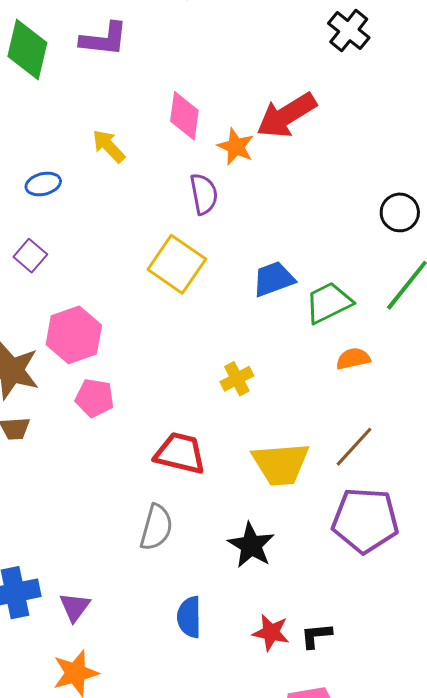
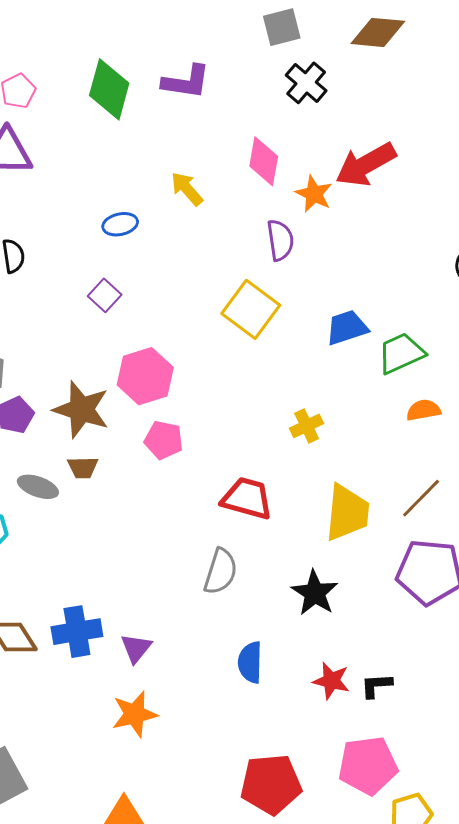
black cross: (349, 31) -> (306, 83), moved
yellow trapezoid: (281, 464) -> (347, 513), turned -82

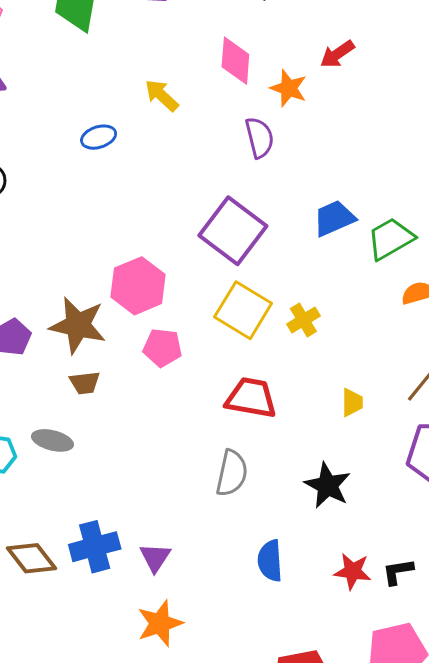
red arrow: (366, 165) -> (337, 54), size x0.6
purple square: (105, 295) -> (233, 231), moved, size x2.0
yellow square: (251, 309) -> (243, 310), moved
gray ellipse: (38, 487) -> (52, 440), moved
yellow trapezoid: (347, 513) -> (352, 402), size x0.5

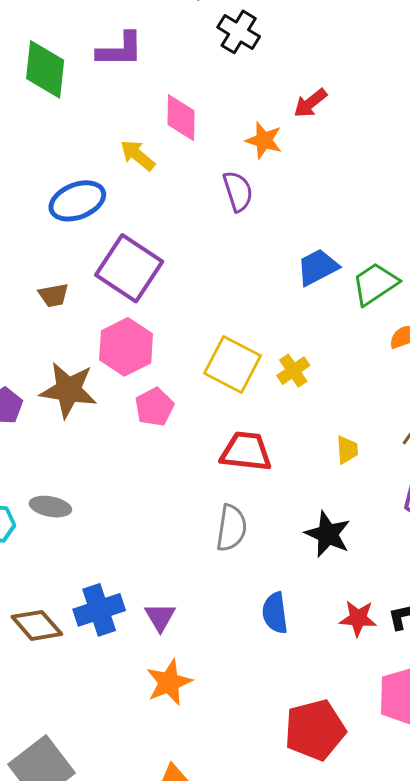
pink diamond: (235, 61) -> (181, 118), moved
blue ellipse: (99, 137) -> (77, 201), size x1.6
purple square: (233, 231) -> (129, 268), moved
pink pentagon: (163, 348) -> (154, 407), turned -30
brown trapezoid: (85, 383) -> (54, 295), moved

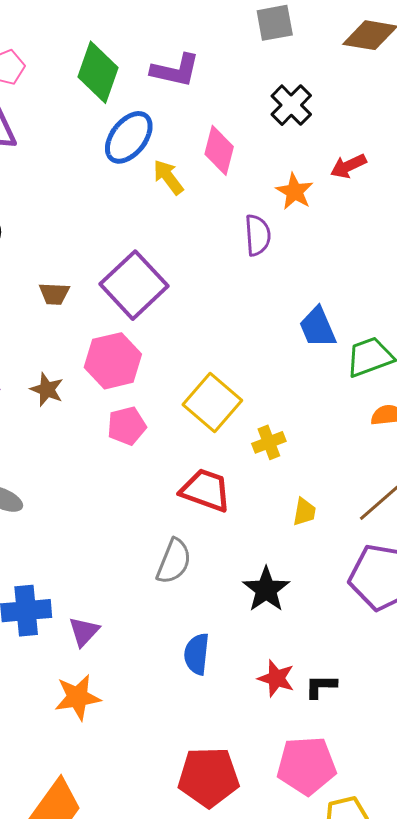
black cross: (239, 32) -> (291, 105), moved
blue ellipse: (77, 201) -> (129, 137), moved, turned -44
blue trapezoid: (318, 267) -> (318, 327), turned -99
yellow cross: (293, 371) -> (269, 442), moved
brown star: (68, 390) -> (47, 390), size x0.6

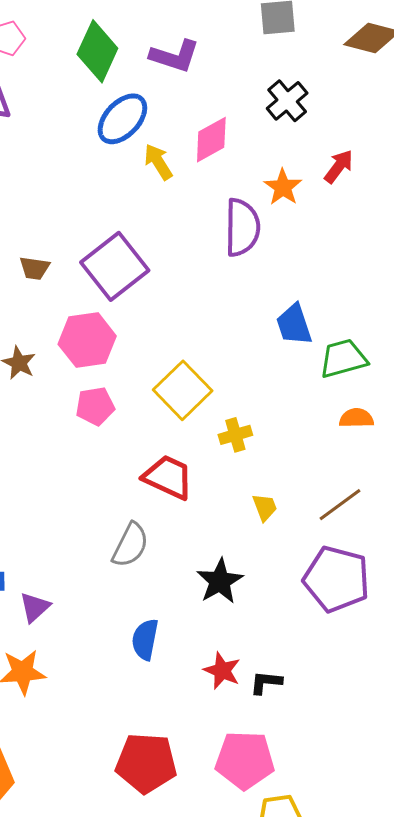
pink diamond: (219, 150) -> (211, 140), turned 42
red arrow: (348, 166) -> (339, 166), turned 147
purple semicircle: (258, 235) -> (242, 227), size x1.4
yellow trapezoid: (304, 512) -> (265, 507), turned -36

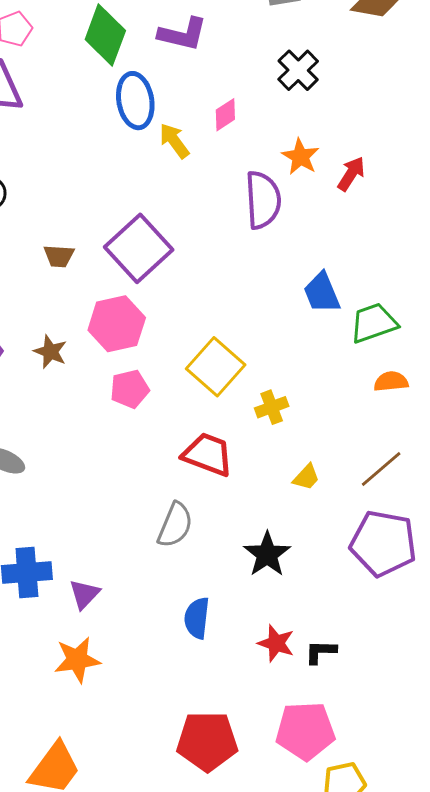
blue ellipse: (122, 119) -> (135, 101), turned -48
pink diamond: (211, 140) -> (225, 115), size x0.7
red arrow: (339, 166) -> (351, 174), moved
yellow trapezoid: (265, 507) -> (306, 477), turned 68

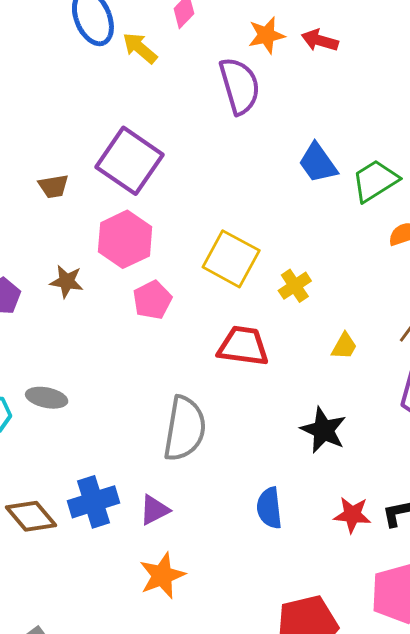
orange star: (300, 157) -> (266, 35), turned -30
red arrow: (351, 174) -> (320, 40), turned -93
gray semicircle: (175, 525) -> (185, 429), moved, size x1.4
purple triangle: (84, 594) -> (154, 510), turned 32

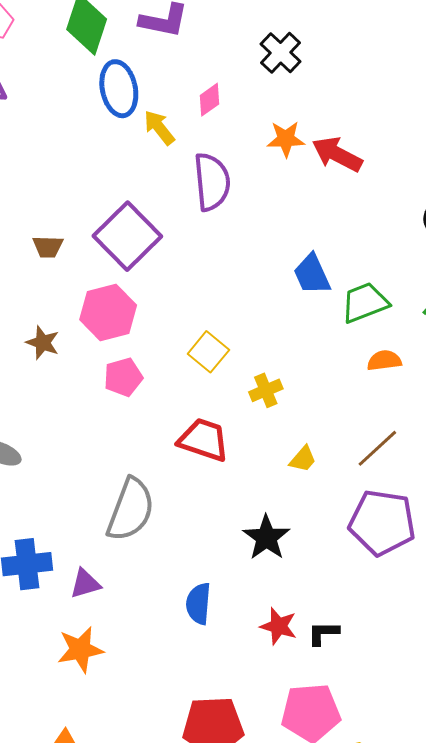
red arrow: (320, 40) -> (337, 154), size x1.4
purple semicircle: (240, 86) -> (212, 182), moved
yellow square: (231, 259) -> (208, 352), size x0.7

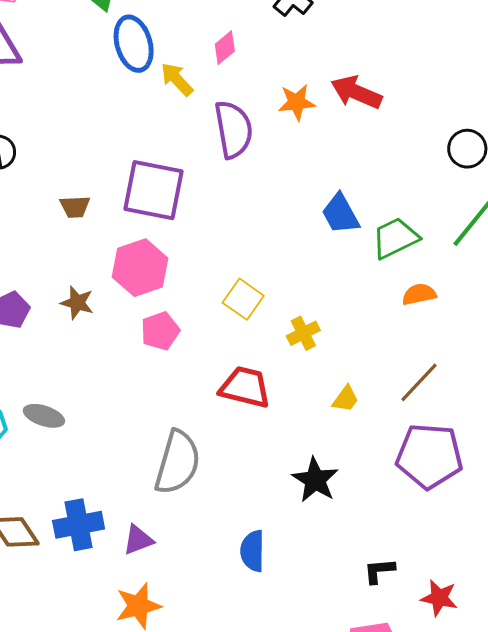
orange star: (286, 139) -> (297, 102), moved
purple square: (127, 236) -> (153, 190), turned -30
red star: (279, 626) -> (439, 598), moved

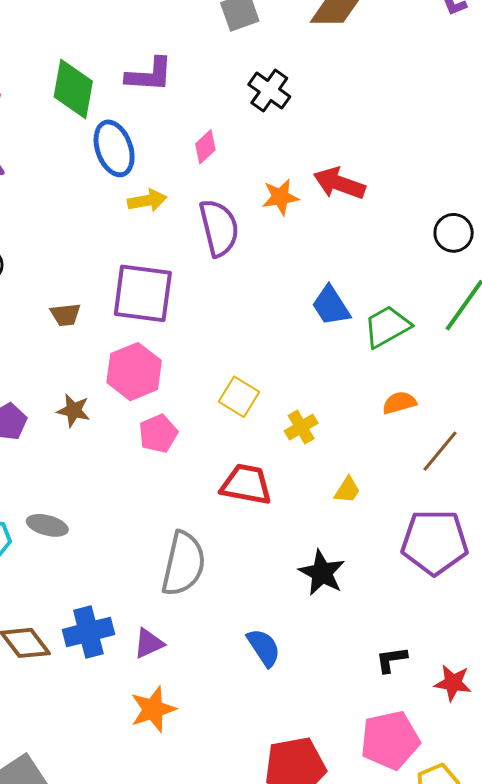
yellow arrow: (177, 79) -> (147, 201), moved, turned 126
orange semicircle: (419, 294) -> (399, 403), moved
brown line: (419, 382) -> (440, 451), moved
blue semicircle: (253, 551) -> (264, 648), turned 150

